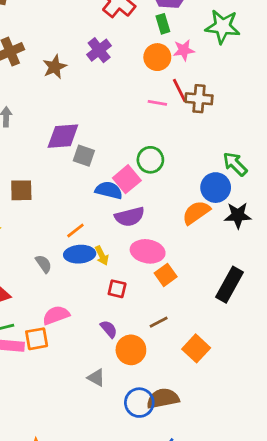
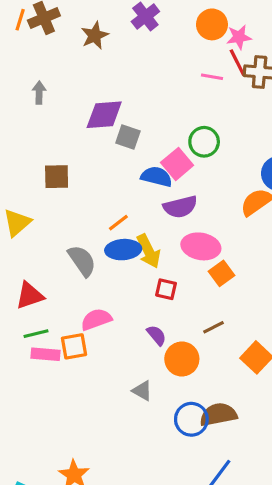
pink star: (184, 50) -> (239, 37), moved
yellow arrow: (102, 256) -> (149, 251), size x1.5
gray semicircle: (44, 264) -> (82, 261), size x1.5

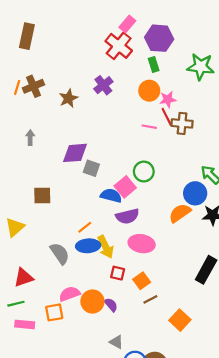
orange square: (222, 273) -> (142, 281), moved
green line: (36, 334) -> (16, 304), moved
pink rectangle: (45, 354) -> (25, 324), moved
orange circle: (182, 359) -> (92, 302), moved
gray triangle: (142, 391) -> (116, 342), moved

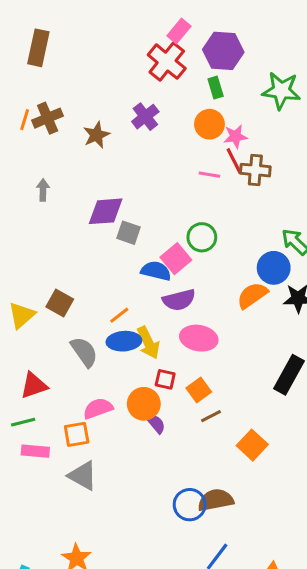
brown square: (42, 196) -> (60, 303), moved, turned 30
orange circle: (92, 302) -> (144, 404), moved
gray triangle: (116, 342) -> (83, 476), moved, size x1.5

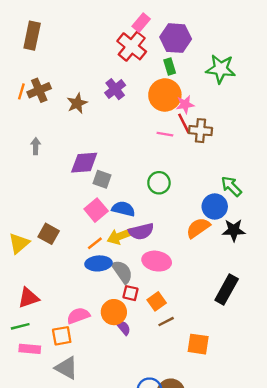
orange circle: (209, 124) -> (165, 95), size x1.4
pink square: (176, 259) -> (96, 210), moved
yellow arrow: (148, 343) -> (120, 236), moved, turned 95
gray semicircle: (84, 352) -> (122, 272), moved
orange square: (252, 445) -> (198, 344), turned -35

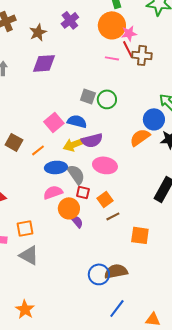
purple diamond: (84, 163) -> (44, 63), moved
gray square: (102, 179) -> (88, 96), moved
orange line: (95, 243) -> (38, 150), moved
pink semicircle: (78, 316) -> (53, 192), moved

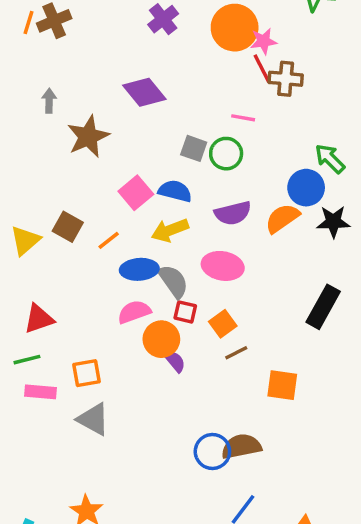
brown star: (38, 32) -> (88, 137), moved, size x1.4
pink line: (112, 58) -> (243, 118), moved
purple diamond: (44, 63) -> (144, 92), moved, turned 55
purple semicircle: (92, 140) -> (233, 213), moved

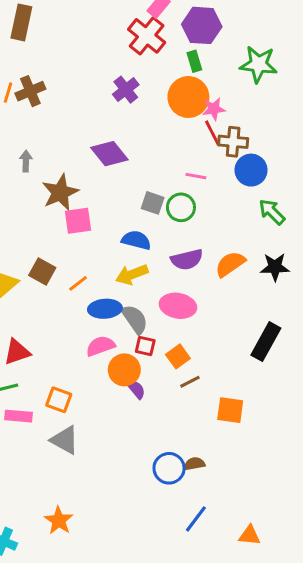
blue circle: (306, 188) -> (251, 170), moved
pink square: (136, 193) -> (78, 221), moved, turned 32
orange square: (86, 373) -> (59, 400), turned 30
brown semicircle: (241, 446) -> (194, 464), size x0.6

